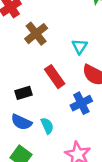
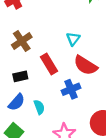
brown cross: (36, 34) -> (22, 41), moved
blue semicircle: (21, 122) -> (17, 102), turned -78

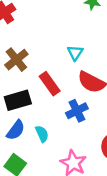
black rectangle: (20, 76) -> (18, 100), size x1.5

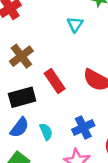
cyan triangle: (75, 53) -> (75, 24), moved
blue cross: (77, 111) -> (83, 127), moved

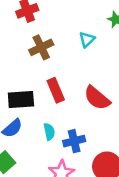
brown cross: (21, 56) -> (41, 47), moved
cyan semicircle: (46, 132) -> (49, 132), moved

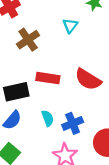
red rectangle: (56, 90) -> (48, 78), turned -50

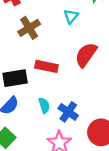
red semicircle: (88, 79) -> (86, 55), moved, turned 90
blue cross: (73, 123) -> (68, 112), turned -36

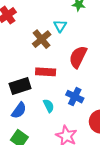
brown cross: (29, 28) -> (42, 39), moved
blue cross: (68, 112) -> (75, 97), moved

